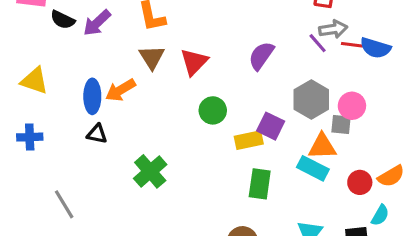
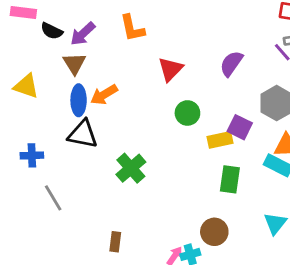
brown triangle: (152, 57) -> (74, 63), moved
black triangle: (97, 134) -> (83, 134), size x1.6
blue cross: (30, 137) -> (32, 155), moved

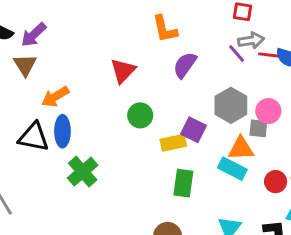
orange L-shape: (132, 28) -> (165, 29), moved
blue ellipse: (79, 100) -> (62, 131), moved

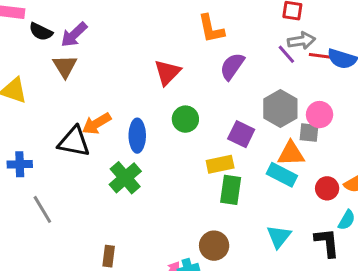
orange arrow: (55, 97) -> (97, 124), moved
blue ellipse: (62, 131) -> (137, 136), moved
yellow rectangle: (173, 143) -> (220, 164), moved

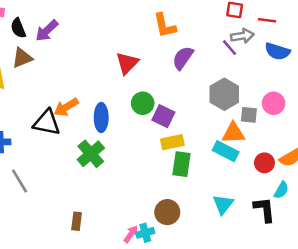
black semicircle: (41, 32) -> (18, 28), turned 42
red line: (320, 56) -> (267, 20), moved
brown triangle: (65, 66) -> (22, 58), moved, turned 40
pink circle: (320, 115) -> (274, 103), moved
purple square: (241, 134) -> (163, 116), moved

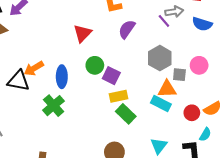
green rectangle: (182, 164) -> (126, 114), turned -54

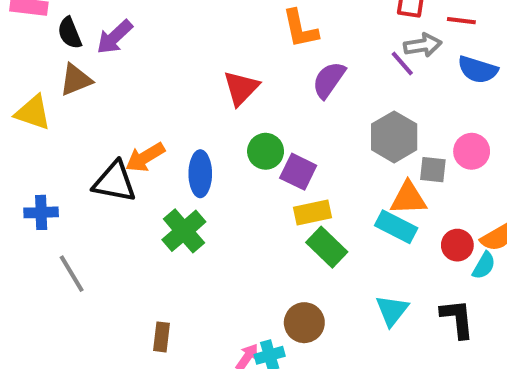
cyan semicircle: (205, 134) -> (484, 266), moved

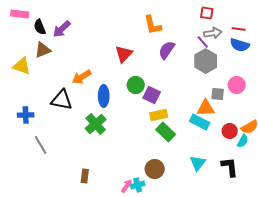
red line: (461, 21) -> (239, 29), moved
gray hexagon: (394, 137) -> (206, 61), moved
orange arrow: (145, 157) -> (82, 77), moved

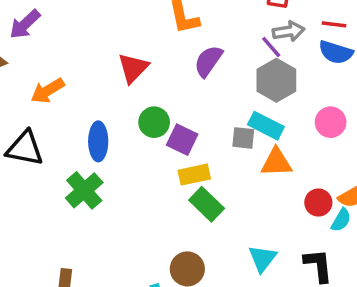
orange arrow: (82, 77) -> (48, 91), moved
gray square: (218, 94) -> (243, 138), moved
cyan rectangle: (200, 122) -> (266, 126), moved

